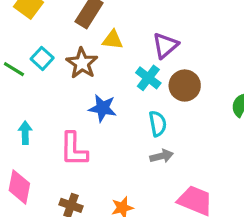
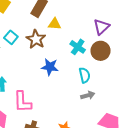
purple triangle: (165, 45) -> (101, 27), moved
pink L-shape: (74, 149) -> (22, 102), moved

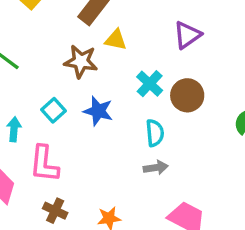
purple triangle: (101, 27) -> (187, 35), moved
cyan square: (11, 37) -> (53, 110), moved
brown star: (36, 39) -> (81, 61), turned -30

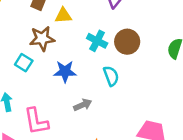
cyan square: (53, 110) -> (24, 63), moved
gray arrow: (156, 168) -> (83, 105), moved

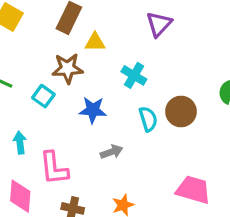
brown circle: (127, 42) -> (181, 111), moved

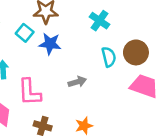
blue star: (93, 110) -> (50, 44), moved
pink trapezoid: (193, 190) -> (144, 86), moved

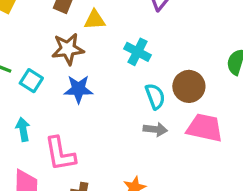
cyan square: (25, 33) -> (31, 81), moved
gray arrow: (77, 82) -> (155, 129), moved, turned 30

